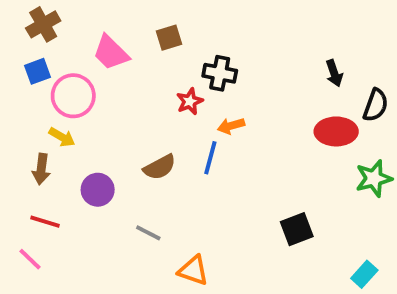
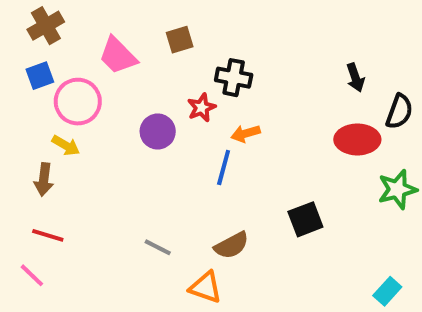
brown semicircle: (160, 167) -> (232, 245), moved
purple circle: (98, 190) -> (158, 131), moved
black square: (297, 229) -> (305, 219), moved

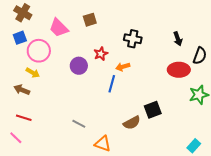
brown cross: (46, 26) -> (23, 13), turned -30
black cross: (234, 78) -> (133, 39), moved
brown arrow: (44, 179) -> (22, 90), turned 105
brown semicircle: (232, 245) -> (132, 123), moved

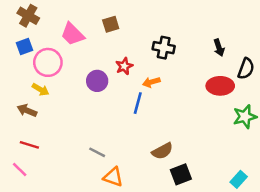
black square: (153, 110) -> (181, 174), moved
orange triangle: (103, 144) -> (113, 177), moved

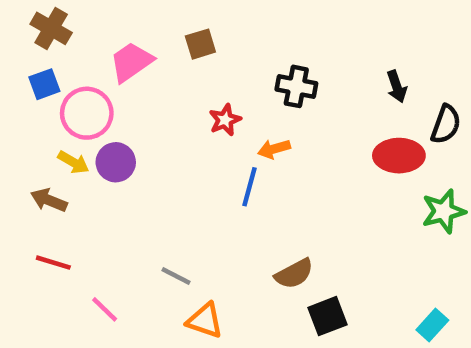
pink trapezoid: (73, 34) -> (131, 62), turned 100
purple circle: (97, 81) -> (116, 162), moved
pink line: (20, 170) -> (105, 309), moved

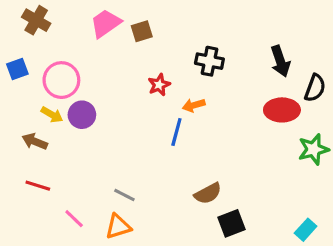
pink trapezoid: (131, 62) -> (106, 23), moved
blue square: (44, 84) -> (17, 69), moved
black arrow: (397, 86) -> (280, 61), size x1.4
orange triangle: (205, 321) -> (118, 227), moved, turned -36

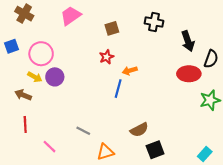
brown square: (142, 31) -> (112, 28), moved
black cross: (209, 61) -> (154, 22), moved
red line: (38, 186) -> (25, 124), turned 70
orange triangle: (118, 227) -> (105, 152), moved

